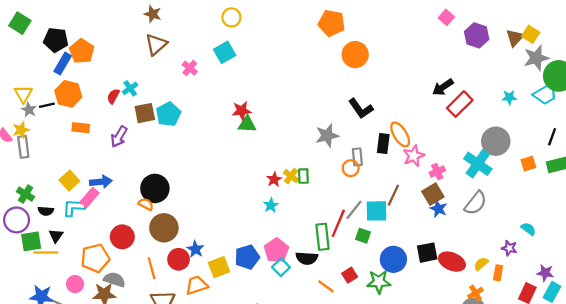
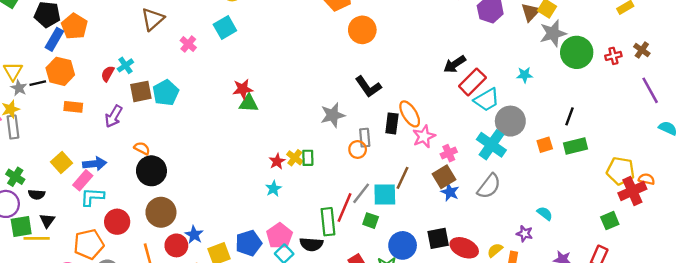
cyan trapezoid: (545, 94) -> (487, 100), moved
orange semicircle: (146, 204) -> (142, 148), moved
cyan L-shape: (74, 208) -> (92, 197), moved

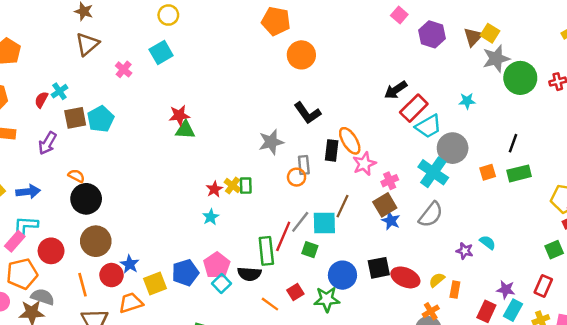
pink rectangle: (83, 180) -> (15, 241), moved
purple star: (525, 234) -> (465, 251), moved

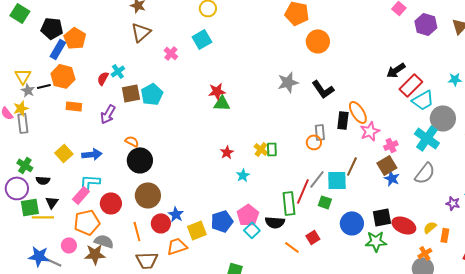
gray star: (271, 142) -> (288, 82), moved
red star: (214, 189) -> (227, 152), moved
green star: (327, 299) -> (376, 241), moved

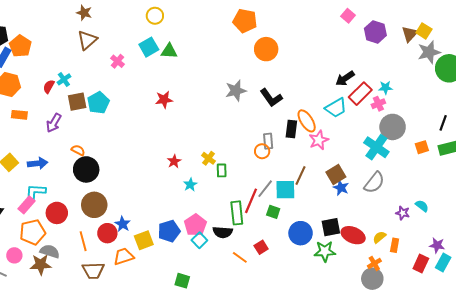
cyan star: (455, 79) -> (385, 88), moved
cyan trapezoid: (423, 100) -> (336, 108), moved
green triangle: (222, 103) -> (169, 51), moved
pink cross: (391, 145) -> (378, 104), moved
green rectangle: (272, 149) -> (222, 170), moved

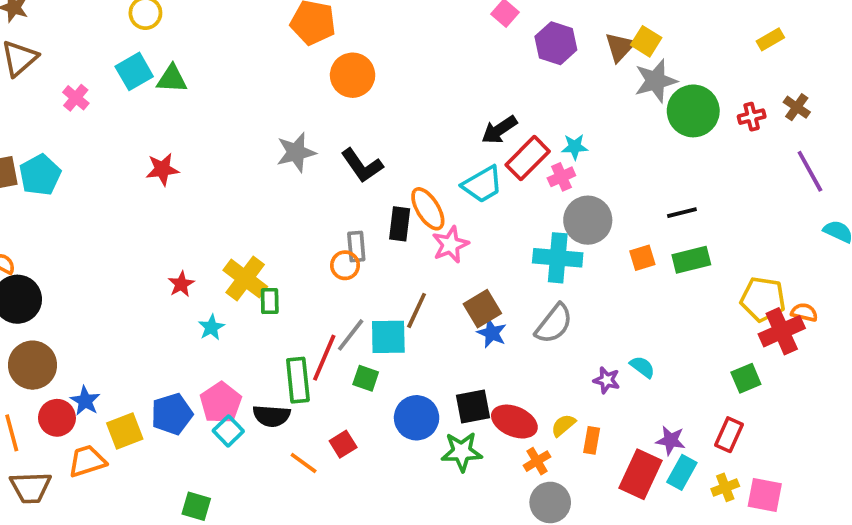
black line: (443, 123) -> (682, 213), turned 56
cyan cross: (376, 147) -> (558, 258), turned -30
yellow cross: (209, 158) -> (245, 278), size x1.6
orange cross: (374, 263) -> (537, 461), moved
red rectangle: (421, 263) -> (641, 474), size x1.4

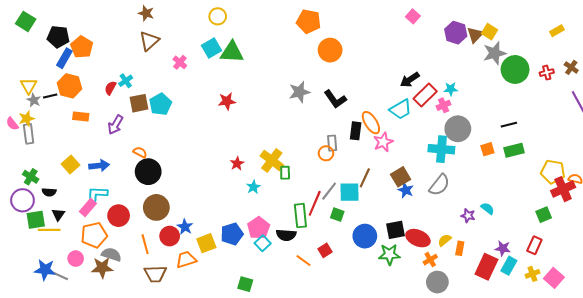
purple hexagon: (556, 43) -> (456, 33), moved
green triangle: (172, 79) -> (232, 52), size x1.4
pink square: (765, 495) -> (554, 278), turned 30

